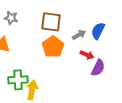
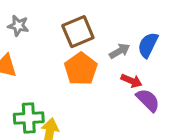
brown square: (51, 22) -> (78, 32), turned -30
purple semicircle: (98, 68) -> (148, 100), turned -72

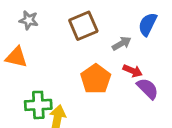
blue semicircle: (148, 45) -> (148, 24), moved
orange pentagon: (81, 69) -> (96, 79), moved

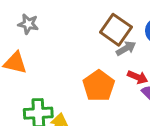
brown square: (83, 26) -> (116, 30), moved, turned -32

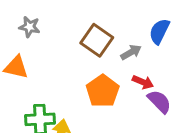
brown square: (116, 30) -> (97, 40), moved

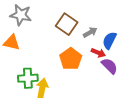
gray star: (30, 27) -> (21, 15), size x1.5
blue semicircle: (159, 31) -> (109, 40), moved

